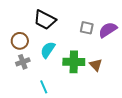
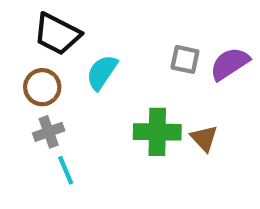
black trapezoid: (45, 20) -> (57, 34), moved
cyan semicircle: (48, 50) -> (102, 72), moved
cyan line: (44, 87) -> (66, 170), moved

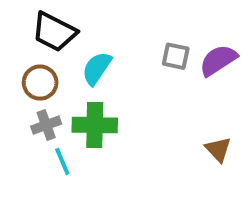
green cross: (157, 132) -> (95, 125), moved
brown triangle: (204, 138) -> (218, 149), moved

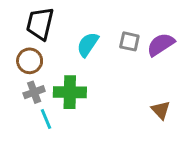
black trapezoid: (54, 32) -> (40, 24), turned 76
cyan semicircle: (97, 68) -> (88, 44), moved

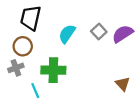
gray square: (129, 41) -> (99, 31), turned 35
gray cross: (34, 92) -> (16, 68), moved

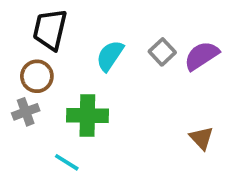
cyan line: (35, 91) -> (67, 162), moved, turned -35

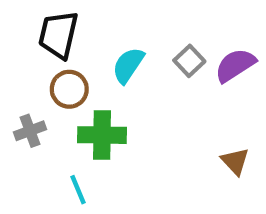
brown circle: (37, 76) -> (69, 89), moved
cyan line: (67, 162) -> (78, 190), turned 35

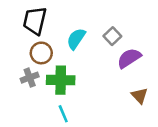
purple semicircle: (235, 65) -> (129, 58), moved
gray cross: (30, 131) -> (30, 78), moved
cyan line: (78, 190) -> (63, 114), moved

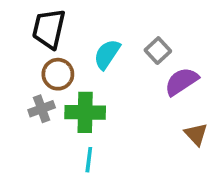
cyan line: (63, 114) -> (89, 160), turned 30

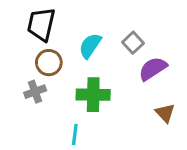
green cross: (85, 112) -> (93, 95), moved

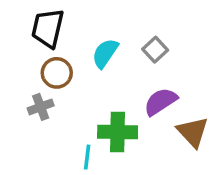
purple semicircle: (153, 69) -> (161, 102), moved
green cross: (93, 95) -> (118, 132), moved
brown triangle: (165, 113) -> (193, 132), size x1.4

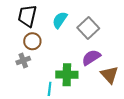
gray square: (155, 50) -> (88, 28), size x1.5
cyan semicircle: (105, 53) -> (60, 20), moved

